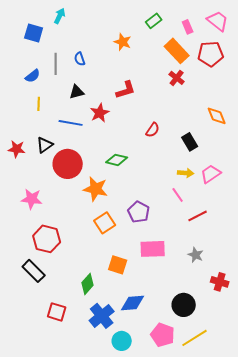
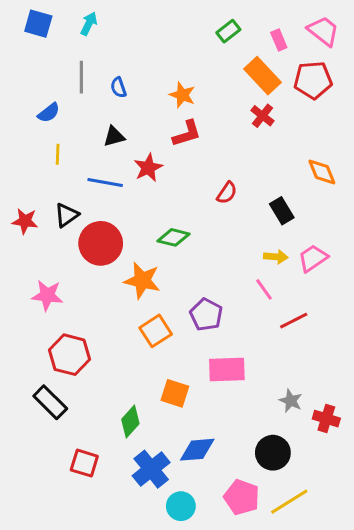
blue square: (34, 33) -> (38, 24), moved
orange star: (123, 42) -> (182, 95), moved
gray line: (56, 64) -> (81, 77), moved
gray star: (196, 255) -> (291, 401), moved

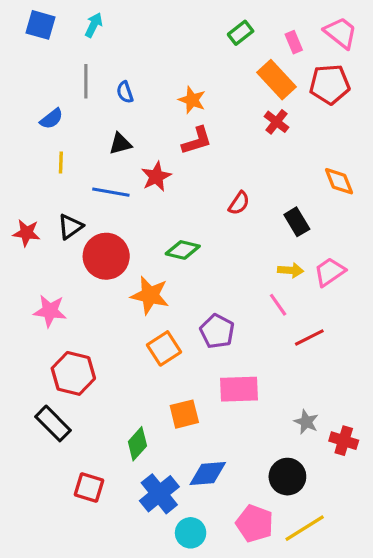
orange square: (175, 393) -> (184, 414), turned -32

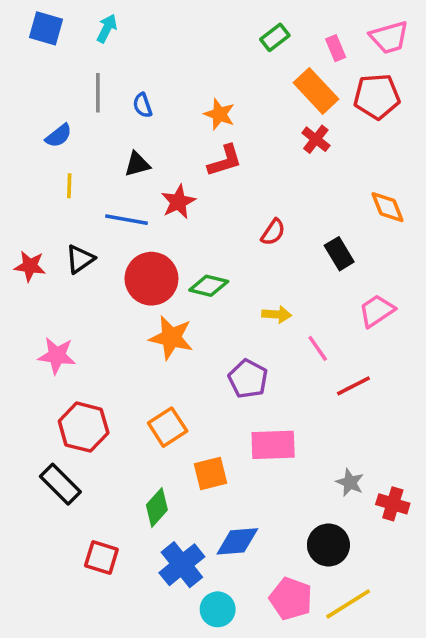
pink trapezoid: (341, 33) -> (389, 37), turned 126
red circle: (106, 256) -> (151, 279), moved
yellow arrow: (291, 270) -> (277, 314), moved
orange square: (164, 348) -> (168, 427), moved

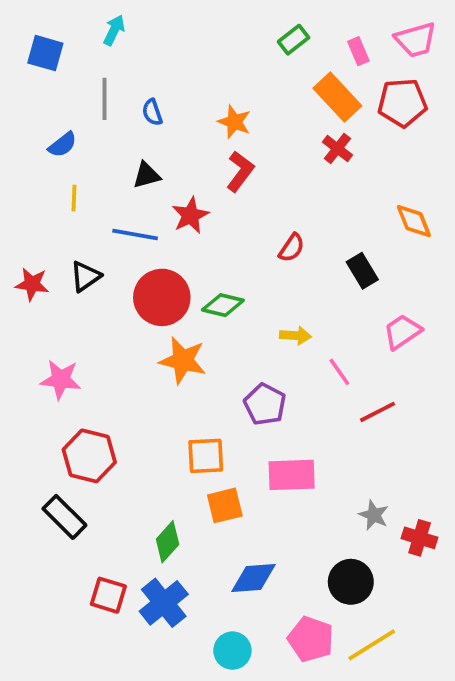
blue square: (46, 28) -> (45, 53), moved
red L-shape: (225, 161) -> (240, 171), turned -36
orange square: (168, 427) -> (206, 456), moved, turned 30
blue cross: (182, 565) -> (164, 603), moved

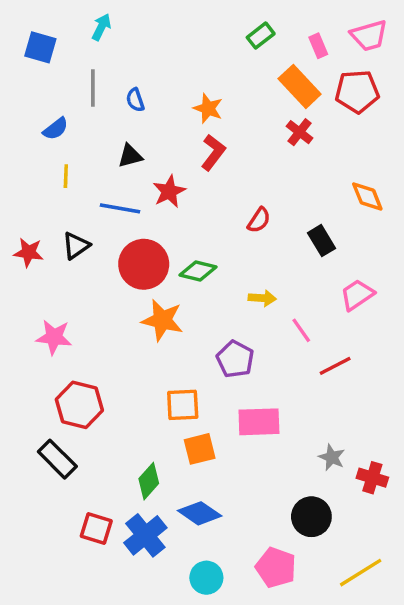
blue diamond: (253, 578) -> (200, 513), moved, turned 39
yellow line: (372, 645) -> (361, 573), moved

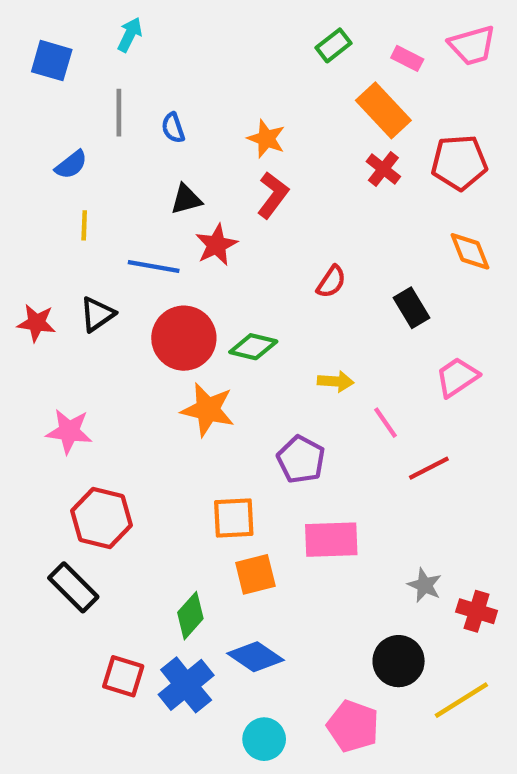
pink rectangle: (318, 46) -> (407, 58), turned -40
red pentagon: (357, 91) -> (459, 162), moved
black triangle: (130, 156) -> (186, 199), moved
yellow line: (361, 573) -> (461, 700), moved

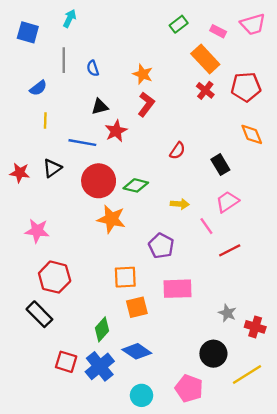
pink trapezoid: (457, 377) -> (227, 202), moved

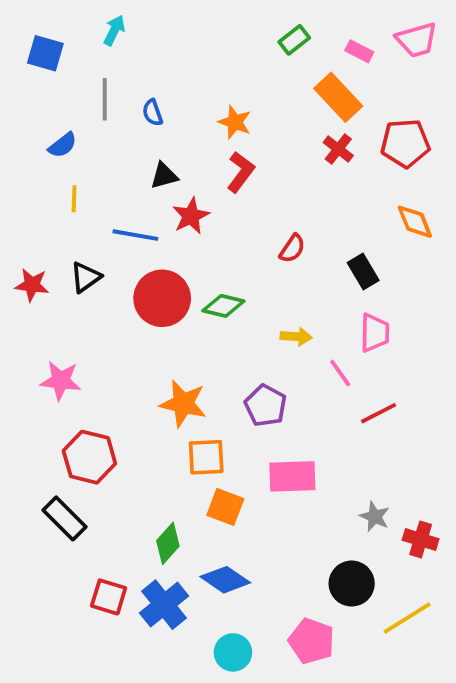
pink trapezoid: (227, 202) -> (375, 333), turned 125
orange star: (111, 219) -> (183, 404), moved
orange square: (137, 307) -> (225, 507), turned 35

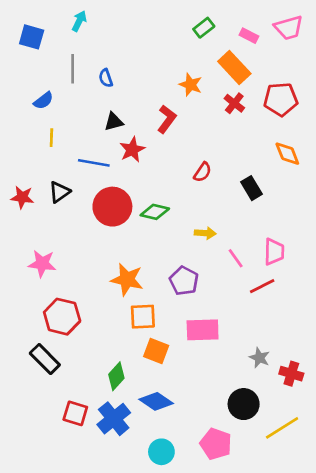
orange star: (235, 122) -> (191, 85), moved
pink trapezoid: (375, 333) -> (274, 252), moved

